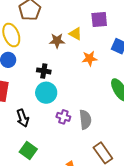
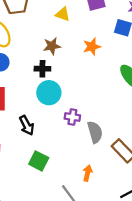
yellow triangle: (75, 34) -> (63, 14), moved
brown star: (57, 41) -> (52, 46), moved
gray semicircle: (85, 120) -> (95, 132), moved

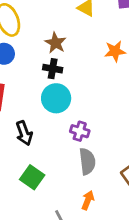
brown star: (52, 46) -> (55, 43), moved, turned 30
gray semicircle: (95, 132) -> (87, 161), moved

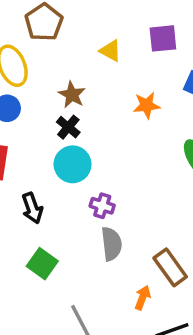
black cross: (53, 69) -> (68, 127), turned 30
orange arrow: (88, 200) -> (143, 298), moved

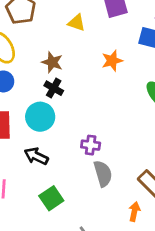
cyan circle: (73, 164) -> (40, 117), moved
black arrow: (32, 208) -> (36, 156), turned 145
green square: (42, 264) -> (51, 198), turned 30

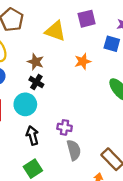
yellow triangle: (77, 23) -> (55, 31), size x1.5
black arrow: (36, 156) -> (32, 135), moved, turned 48

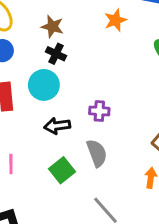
black arrow: (32, 135) -> (57, 126), turned -78
gray semicircle: (74, 150) -> (97, 153), moved

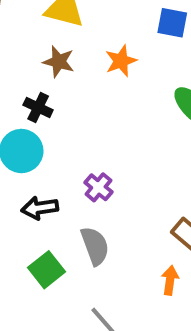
brown star: (52, 27) -> (59, 62), moved
purple cross: (99, 111) -> (98, 187), turned 36

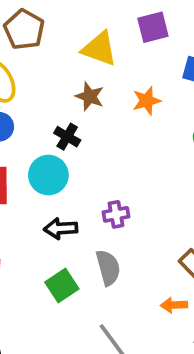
purple cross: (98, 187) -> (116, 214), turned 35
orange arrow: (170, 280) -> (174, 305), turned -105

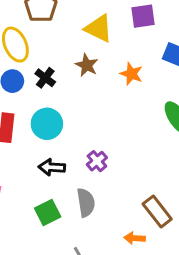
orange star: (147, 101) -> (131, 74), turned 30
black cross: (67, 137) -> (45, 78), moved
purple cross: (116, 214) -> (97, 161), turned -36

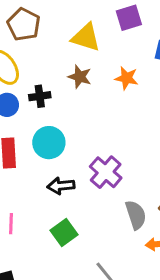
black cross: (45, 78) -> (40, 96), turned -36
purple cross: (97, 161) -> (106, 172), size x1.5
gray semicircle: (86, 203) -> (136, 215), moved

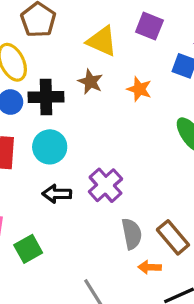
purple square: (129, 18) -> (149, 26), turned 32
black cross: (40, 96) -> (46, 97), size x1.5
green square: (64, 232) -> (28, 249), moved

